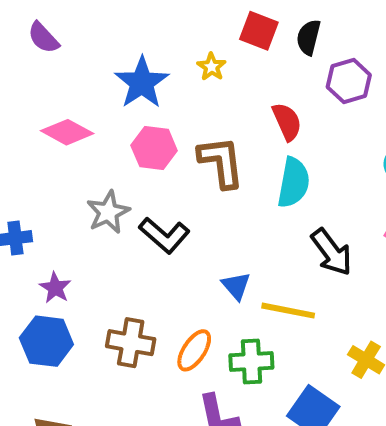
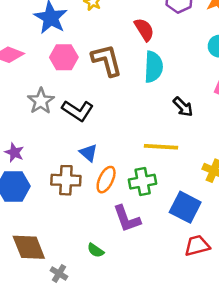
black arrow: (332, 252) -> (183, 107), size x0.7
blue triangle: (236, 286) -> (88, 153), moved

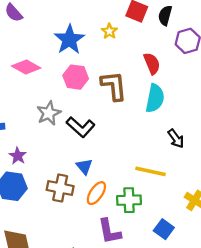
blue square: (185, 207) -> (164, 229), size x0.7

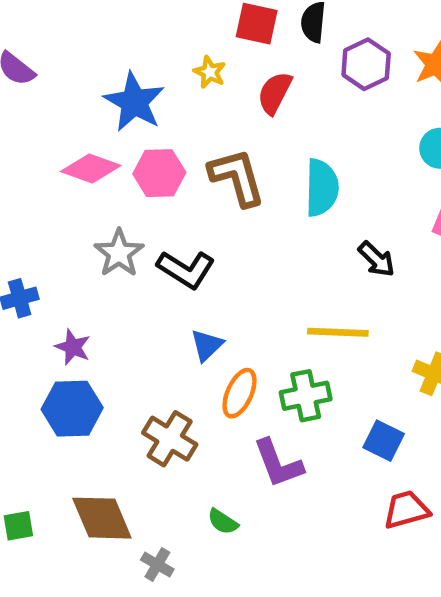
red semicircle: (152, 63) -> (275, 93), moved, turned -120
pink diamond: (26, 67) -> (91, 169), moved
blue triangle: (84, 166) -> (207, 345), turned 36
brown cross: (60, 188) -> (170, 439), moved, turned 30

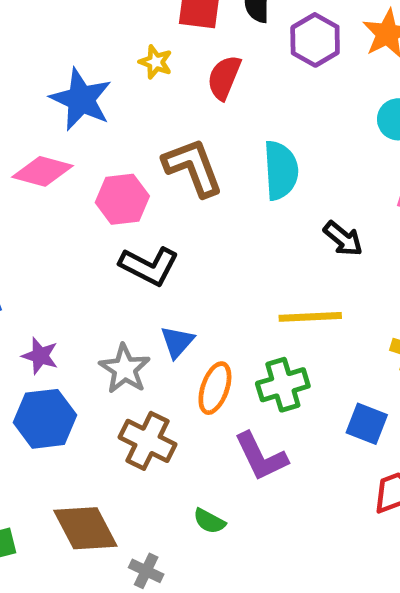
pink hexagon: (159, 173) -> (122, 199), moved
gray star: (119, 253) -> (125, 369), moved

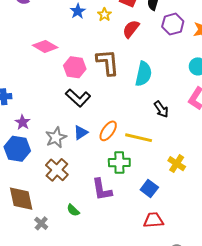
blue star: (81, 99) -> (78, 11), moved, size x0.6
orange ellipse: (215, 388) -> (108, 131), moved

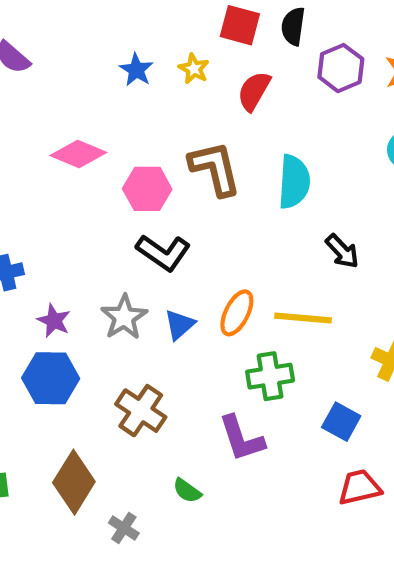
gray star: (56, 137) -> (124, 317), moved
brown diamond: (21, 199) -> (74, 482), turned 52

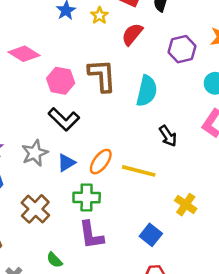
purple hexagon: (341, 68) -> (182, 49), moved
green cross: (270, 376) -> (87, 198), moved

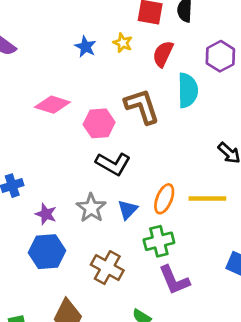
cyan semicircle: (147, 91) -> (188, 90), moved

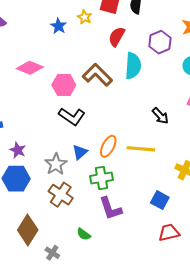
yellow star: (123, 43) -> (85, 17), moved
brown L-shape: (142, 106) -> (97, 75), turned -32
gray star: (91, 208) -> (56, 164), moved

